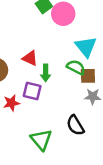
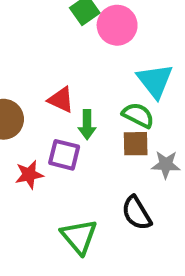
brown square: (88, 76) -> (136, 144), moved

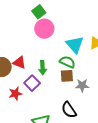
pink circle: (117, 25) -> (44, 29), moved
red triangle: (61, 100) -> (19, 62), moved
purple square: (64, 155) -> (32, 83), turned 35

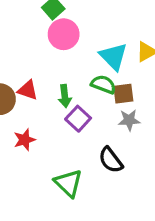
brown square: (67, 76) -> (123, 94), moved
purple square: (32, 83) -> (78, 119), moved

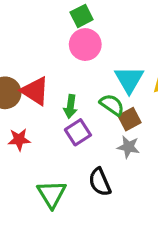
red triangle: (28, 90) -> (35, 91), size x1.4
brown square: (123, 94) -> (129, 119), turned -35

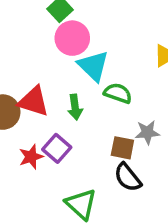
cyan triangle: (129, 79) -> (93, 66), moved
brown square: (129, 119) -> (122, 148), moved, turned -35
purple square: (78, 132) -> (57, 148), moved

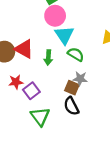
gray star: (147, 132) -> (80, 79), moved
purple square: (57, 148) -> (31, 91), moved

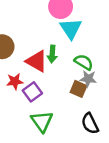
red triangle: (24, 49) -> (37, 61), moved
green semicircle: (76, 54) -> (84, 62), moved
black semicircle: (71, 106) -> (90, 124), moved

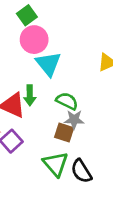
green triangle: (42, 121) -> (56, 164), moved

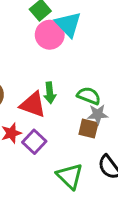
cyan triangle: (48, 64) -> (68, 24), moved
green triangle: (56, 164) -> (70, 176), moved

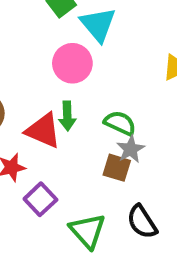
pink circle: (50, 35) -> (72, 63), moved
gray star: (98, 114) -> (131, 149), turned -30
purple square: (34, 142) -> (40, 199), moved

